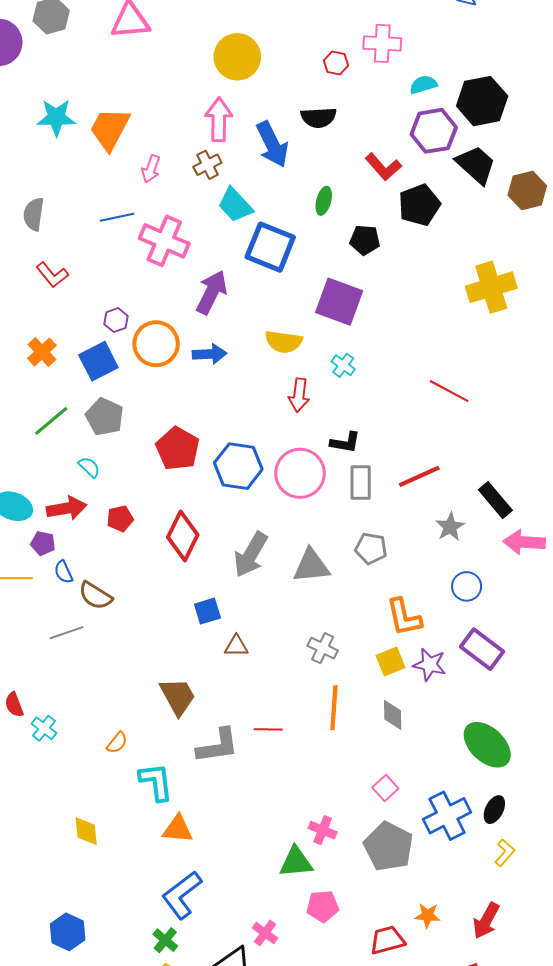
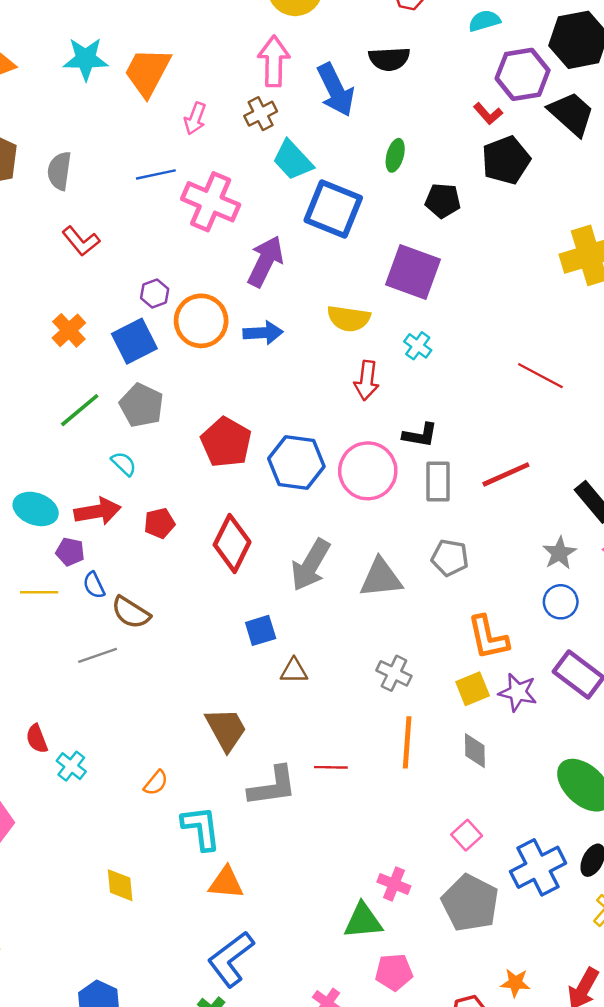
cyan semicircle: (423, 85) -> (484, 21), moved
red L-shape: (383, 167) -> (488, 114), moved, size x0.7
gray star: (450, 527) -> (559, 553), moved

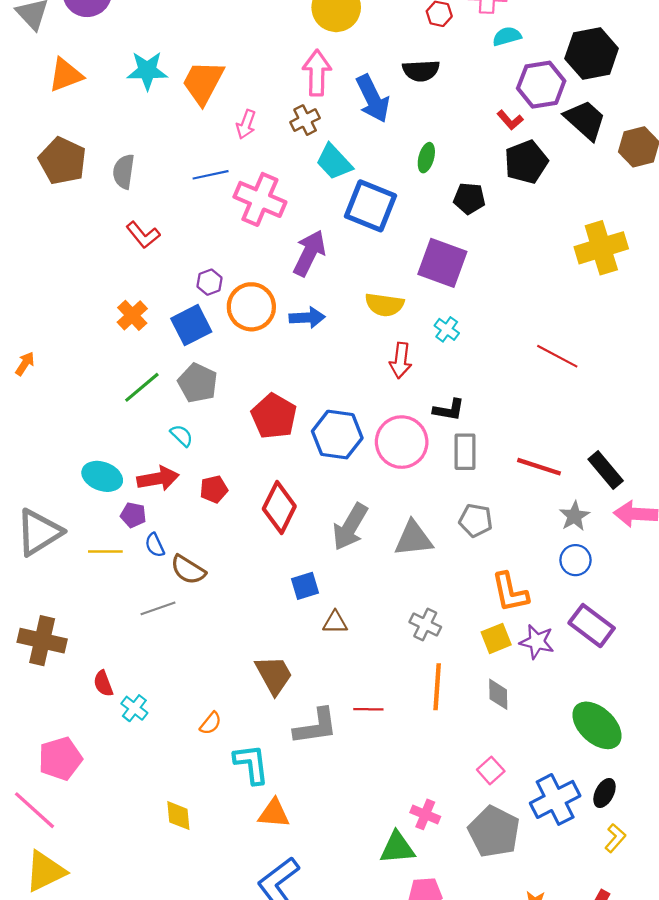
red line: (506, 474) -> (539, 467), moved, turned 42

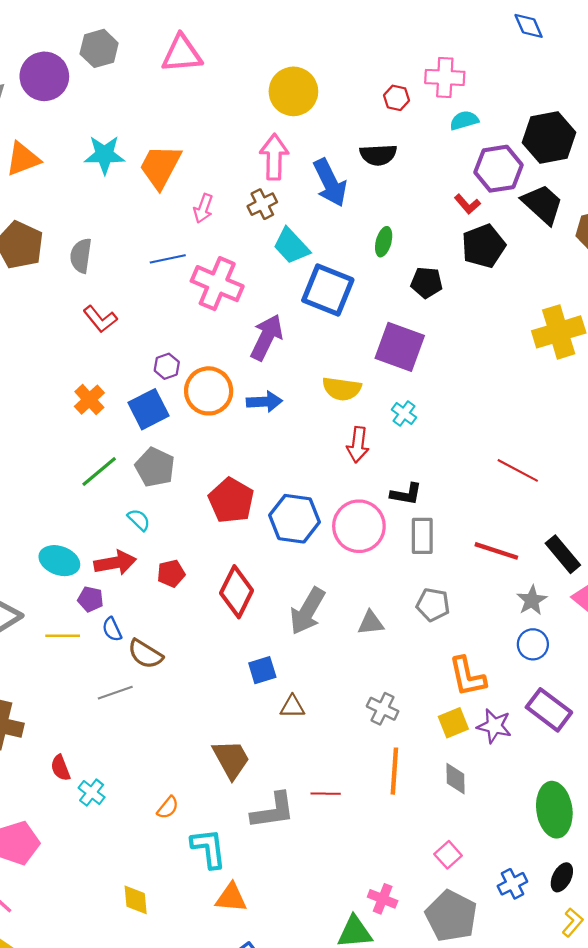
red line: (557, 356) -> (518, 470), moved
gray triangle: (413, 539) -> (371, 623), size x0.7
green ellipse: (597, 725) -> (554, 810), turned 39
blue cross: (555, 799) -> (512, 884), size x0.6

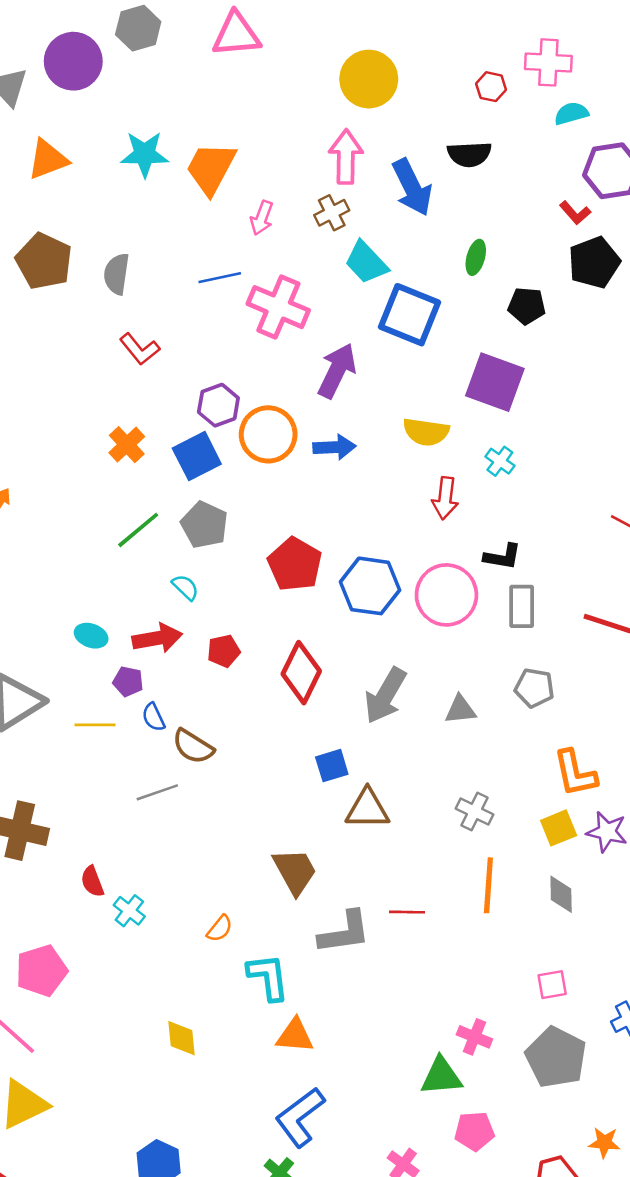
purple hexagon: (167, 366) -> (218, 405), size x1.4
cyan ellipse: (59, 561) -> (91, 636), size x0.7
brown triangle: (292, 707) -> (367, 809), size x1.5
pink square: (448, 855) -> (552, 985), turned 32

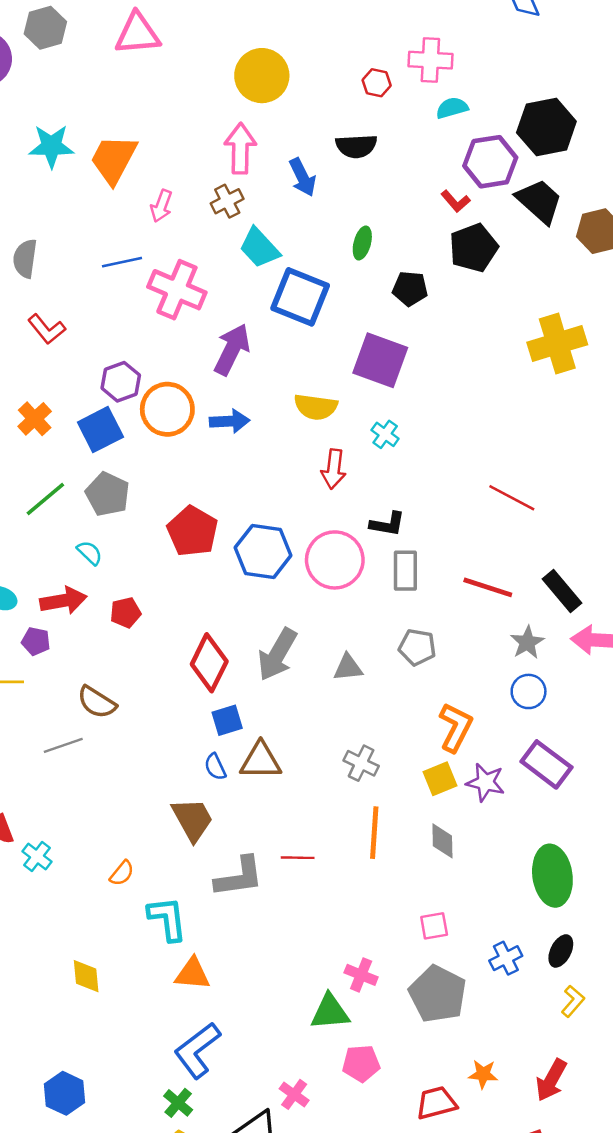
blue arrow: (412, 187) -> (302, 177), size x0.7
red diamond: (301, 673) -> (209, 663), moved
blue semicircle: (153, 717) -> (215, 767), moved
orange L-shape: (575, 773) -> (456, 727), turned -141

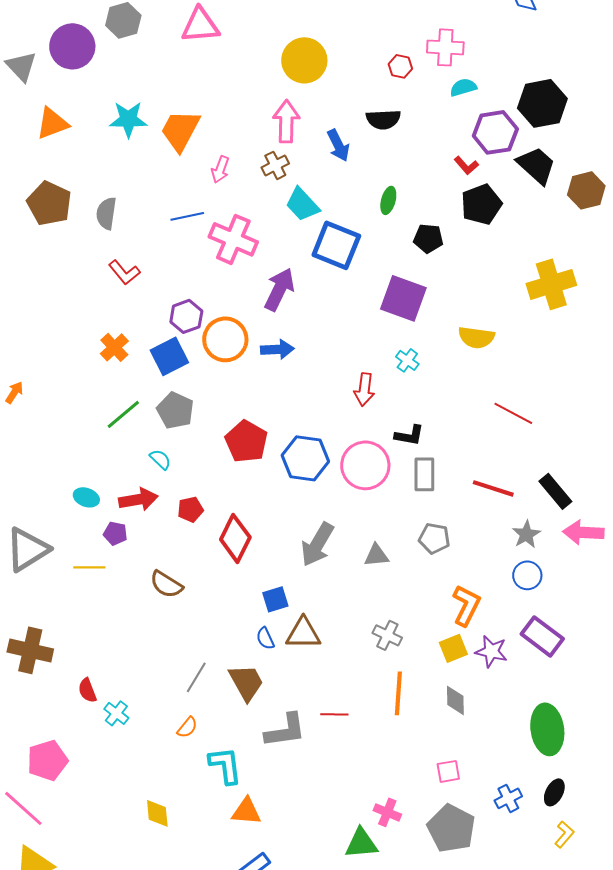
yellow semicircle: (316, 407) -> (476, 337), moved
red diamond: (209, 663) -> (235, 538), moved
gray line: (63, 745) -> (196, 677), moved, turned -40

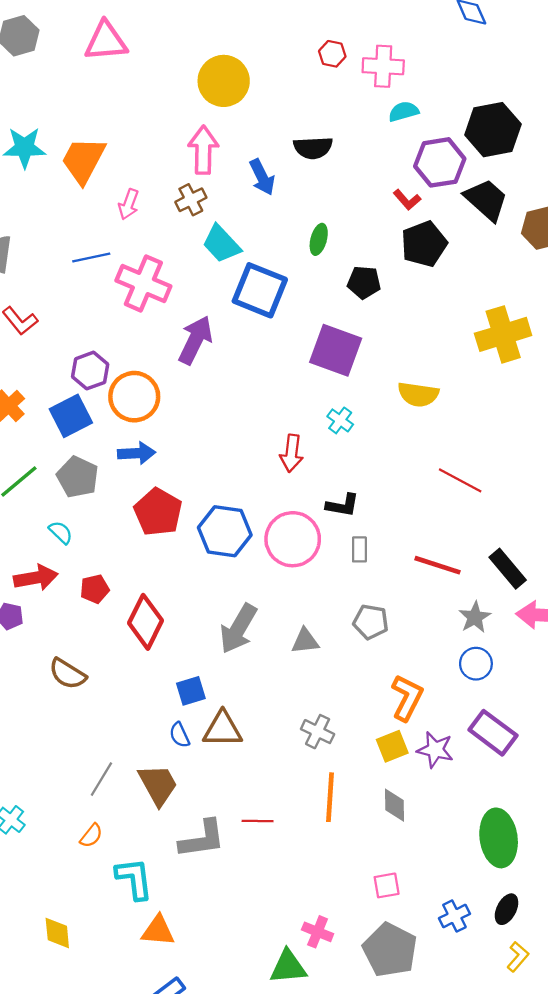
red hexagon: (400, 66) -> (332, 54), moved
blue arrow: (277, 349) -> (137, 453), moved
gray rectangle: (424, 474) -> (359, 549), size x0.7

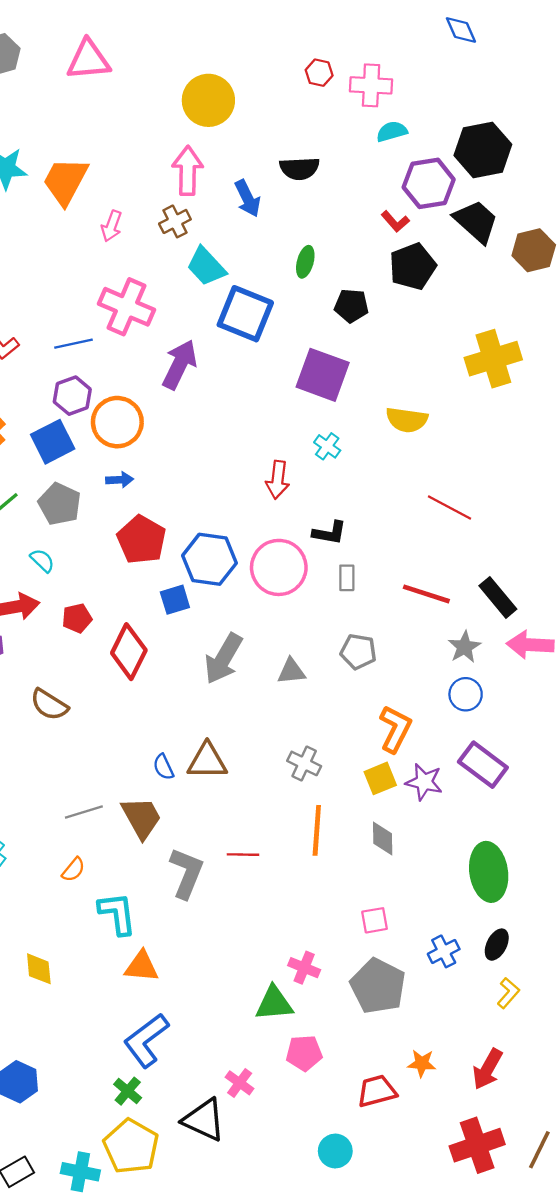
blue line: (91, 257) -> (73, 344), moved
blue arrow: (137, 453) -> (120, 480), size x0.7
blue square: (191, 691) -> (175, 600), moved
gray line: (101, 779) -> (84, 812), turned 42
gray L-shape: (202, 839) -> (186, 873), turned -60

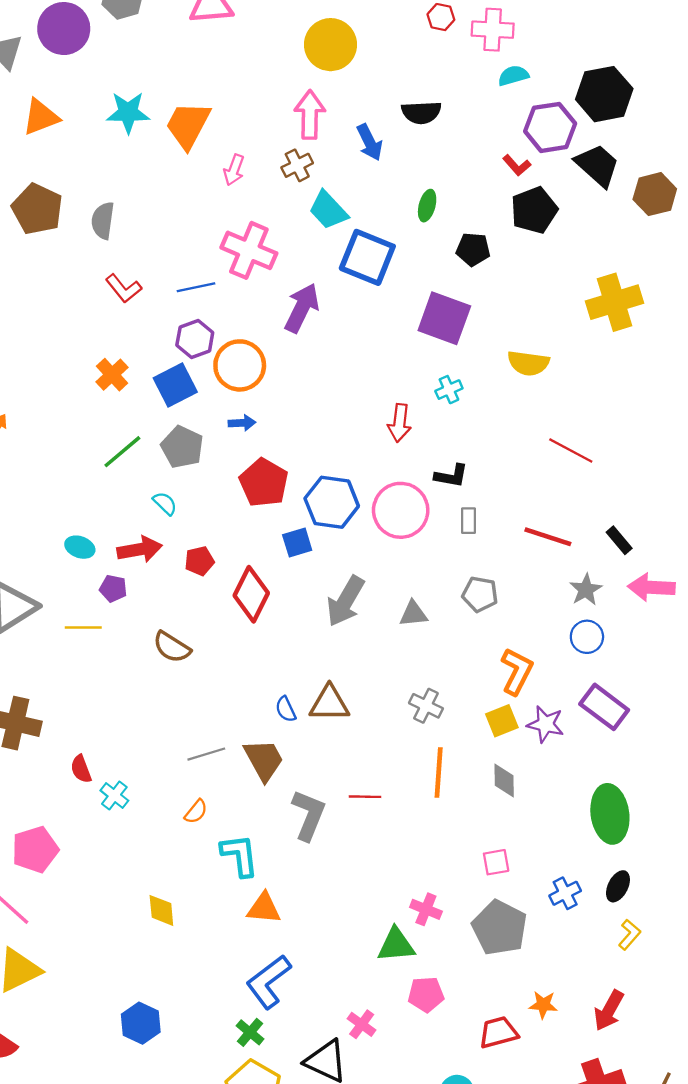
cyan cross: (327, 446) -> (449, 390), turned 30
black rectangle: (498, 597) -> (619, 540), size x0.7

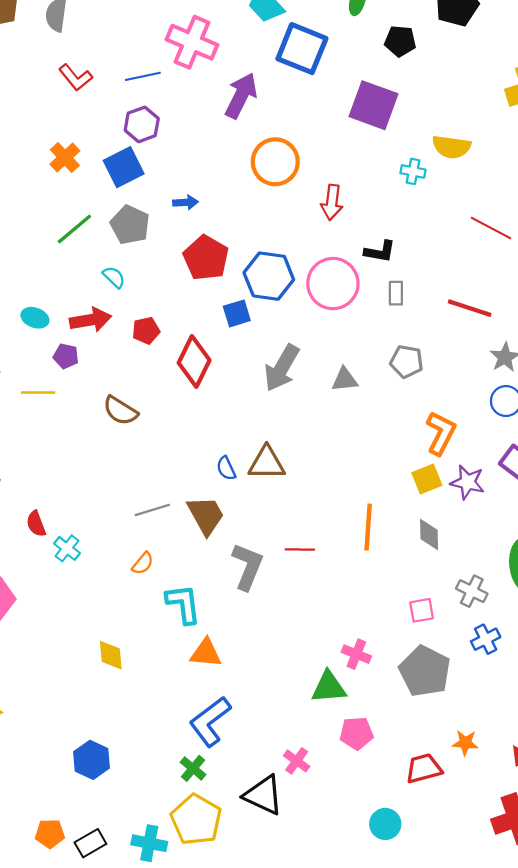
orange circle: (240, 365) -> (275, 162), moved
cyan cross: (449, 390) -> (413, 171), moved, turned 35
gray cross: (426, 706) -> (472, 591), moved

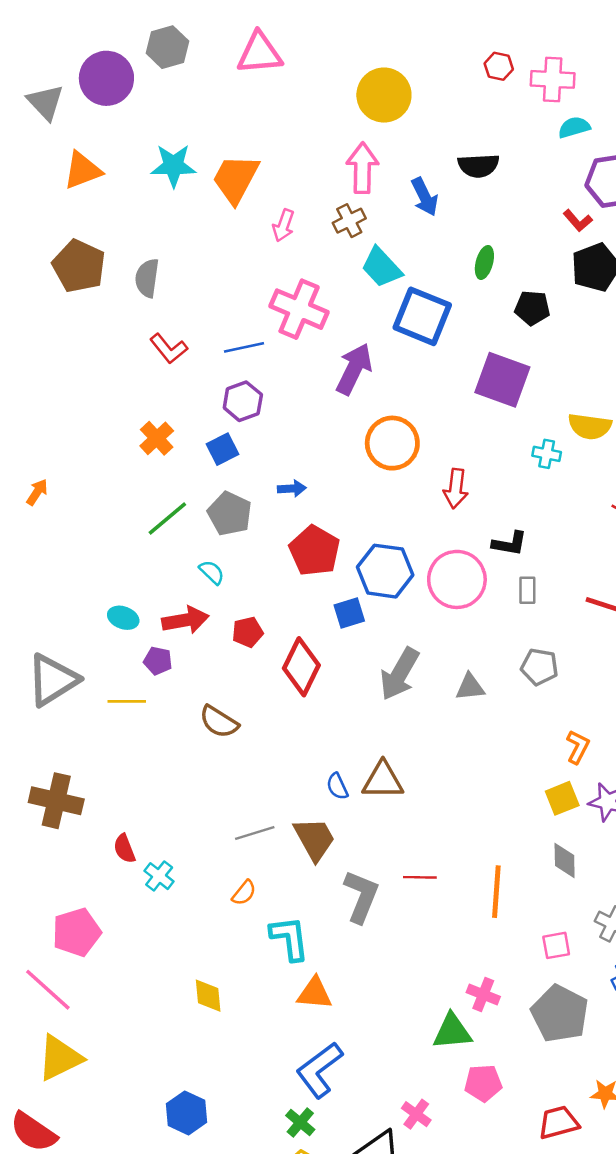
blue square: (124, 167) -> (222, 449), size x0.7
orange L-shape: (441, 433) -> (578, 747), size x0.7
orange line: (368, 527) -> (496, 892), moved

